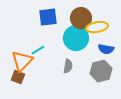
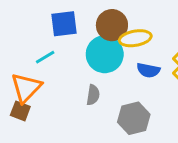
cyan line: (38, 50) -> (45, 57), moved
gray hexagon: (101, 71) -> (134, 118), moved

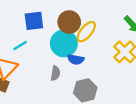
yellow ellipse: (135, 38) -> (86, 32), turned -40
blue semicircle: (148, 70) -> (76, 59), moved

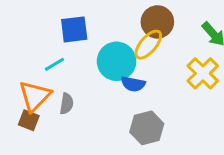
brown circle: (69, 22) -> (157, 22), moved
gray semicircle: (55, 73) -> (67, 104), moved

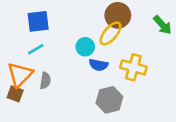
blue square: (74, 29) -> (38, 21), moved
cyan circle: (117, 61) -> (85, 47), size x0.6
yellow cross: (203, 73) -> (133, 67), moved, turned -30

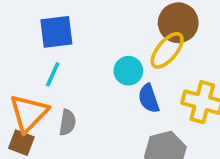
cyan line: (36, 49) -> (53, 74), turned -35
blue semicircle: (98, 65) -> (149, 98), turned 60

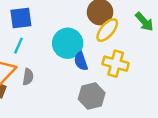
yellow ellipse: (167, 50) -> (107, 30), moved
cyan circle: (128, 71) -> (68, 43), size x1.6

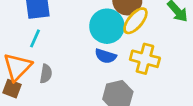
cyan circle: (68, 43) -> (107, 26), moved
blue semicircle: (81, 61) -> (106, 56), turned -54

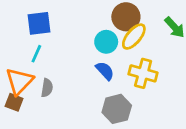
cyan circle: (107, 26) -> (106, 42), size x0.7
blue semicircle: (106, 56) -> (105, 71), turned -150

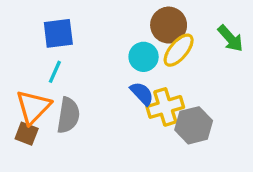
yellow cross: (143, 73) -> (165, 107), moved, turned -32
gray semicircle: (47, 88) -> (68, 115), size x1.5
gray hexagon: (117, 109) -> (194, 125), moved

